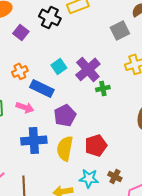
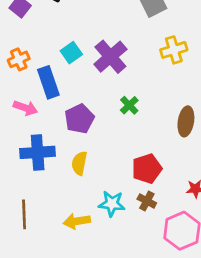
blue rectangle: (42, 88) -> (48, 82), turned 45
green cross: (103, 88) -> (129, 105), moved, turned -32
red pentagon: (96, 145) -> (147, 169), moved
yellow semicircle: (65, 148) -> (79, 163), size x0.7

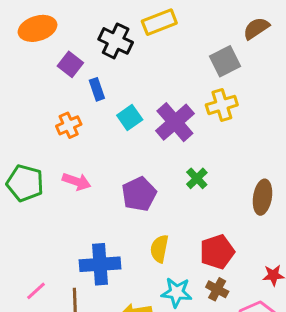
yellow cross: (174, 50) -> (222, 105), moved
blue rectangle: (48, 82) -> (97, 89), moved, size x0.6
blue cross: (38, 152) -> (100, 264), moved
yellow semicircle: (79, 163) -> (159, 249), moved

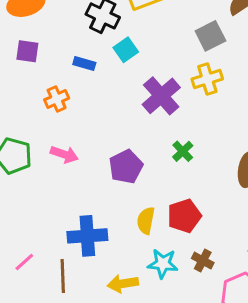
purple square: (70, 64) -> (27, 51), moved, turned -30
blue rectangle: (97, 89) -> (84, 64), turned -55
cyan square: (130, 117) -> (126, 50), moved
red pentagon: (217, 252) -> (184, 216), moved

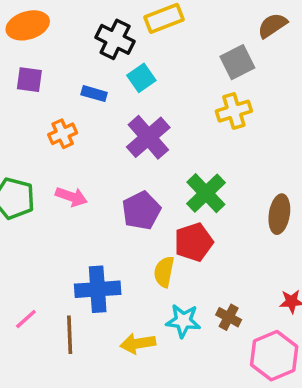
purple cross: (161, 96) -> (148, 137), moved
green cross: (183, 151) -> (206, 193), size x1.6
red pentagon: (184, 216) -> (194, 242), moved

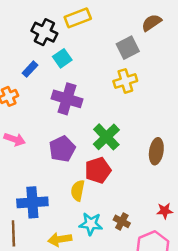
blue rectangle: (94, 94) -> (30, 69), turned -63
purple cross: (148, 137) -> (67, 99), turned -32

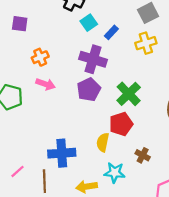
blue rectangle: (30, 69) -> (111, 32), moved
pink arrow: (15, 139) -> (46, 84), moved
purple pentagon: (62, 149) -> (89, 90), moved
brown cross: (122, 221) -> (143, 155), moved

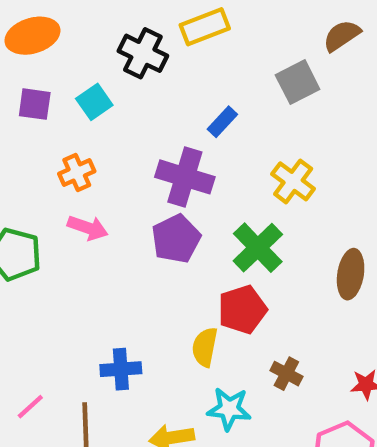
cyan square: (89, 23) -> (94, 102), moved
yellow cross: (146, 43) -> (293, 181), moved, turned -36
blue cross: (62, 153) -> (121, 369), size x0.7

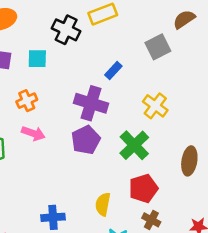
cyan square: (94, 102) -> (37, 59), turned 36
red pentagon: (242, 310) -> (143, 188), moved

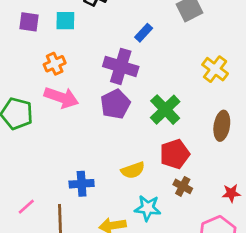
yellow cross: (155, 106) -> (215, 69), moved
pink arrow: (33, 133) -> (61, 97), size x1.4
yellow semicircle: (103, 204) -> (133, 170), turned -120

